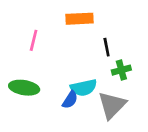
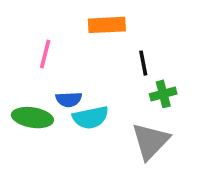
cyan semicircle: (84, 88) -> (91, 118), moved
blue semicircle: (70, 100) -> (69, 99), moved, turned 54

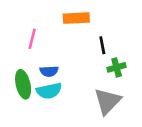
green ellipse: (32, 118) -> (23, 84), turned 68
cyan semicircle: (91, 118) -> (49, 91), moved

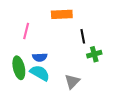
cyan semicircle: (49, 91) -> (40, 73), turned -138
gray triangle: (107, 101) -> (72, 81), moved, size x0.7

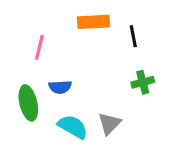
black line: (83, 36) -> (133, 36), moved
cyan semicircle: (40, 73) -> (73, 127), moved

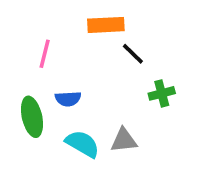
black line: (133, 36) -> (133, 54), moved, turned -35
gray triangle: (109, 124) -> (124, 140), turned 40

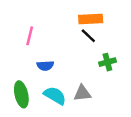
orange rectangle: (106, 25) -> (91, 19), moved
green ellipse: (32, 117) -> (21, 94), moved

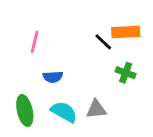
orange rectangle: (91, 19) -> (126, 32), moved
green cross: (107, 62) -> (126, 73), turned 35

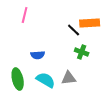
pink line: (35, 42) -> (25, 15), moved
green cross: (126, 73) -> (82, 52), moved

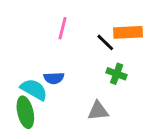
pink line: (25, 15) -> (62, 28), moved
cyan semicircle: (46, 80) -> (34, 89), moved

